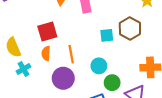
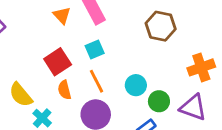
cyan square: (107, 35) -> (95, 49), moved

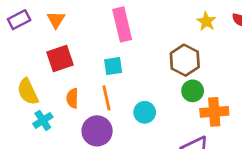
orange triangle: (62, 15) -> (56, 20), moved
red square: (58, 62) -> (60, 58), moved
green circle: (159, 101) -> (193, 91), moved

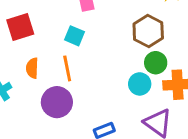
cyan square: (113, 66) -> (75, 36), turned 30
cyan circle: (145, 112) -> (140, 84), moved

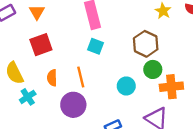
cyan square: (75, 36) -> (96, 46), moved
cyan circle: (140, 84) -> (126, 86), moved

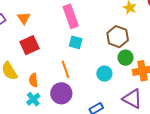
orange semicircle: (52, 78) -> (33, 80), moved
cyan cross: (28, 97) -> (33, 99), moved

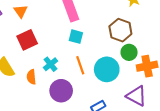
orange line: (65, 69) -> (80, 65), moved
cyan circle: (104, 74) -> (107, 69), size x1.5
cyan cross: (33, 99) -> (50, 64), moved

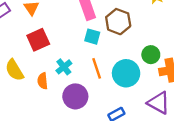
brown hexagon: (120, 30) -> (118, 22), moved

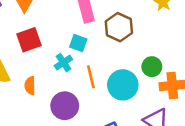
cyan square: (92, 37) -> (78, 43), moved
cyan cross: (64, 67) -> (63, 63), moved

